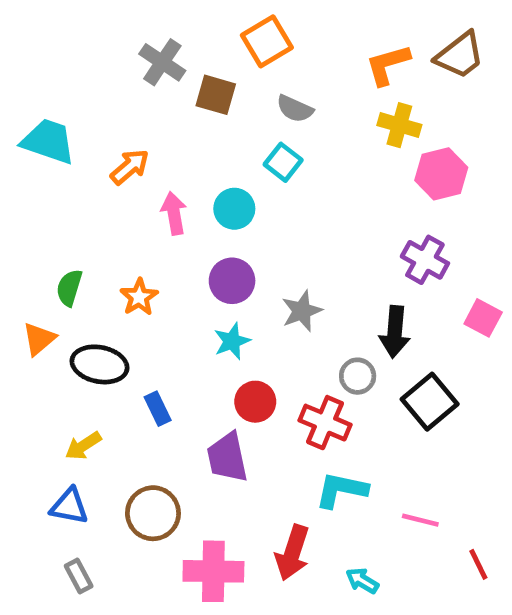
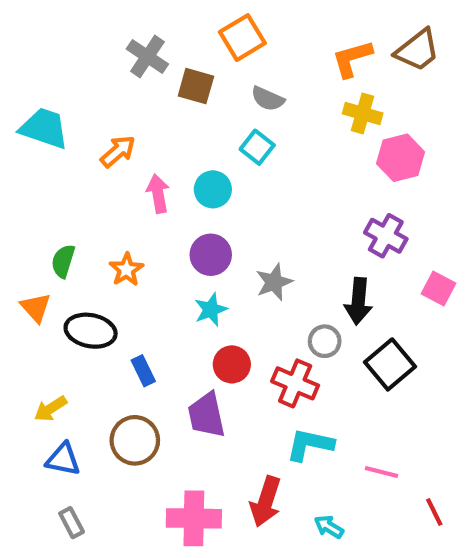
orange triangle: (39, 339) -> (36, 307), turned -32
yellow arrow: (83, 446) -> (50, 409), moved
brown circle: (153, 513) -> (135, 440), moved

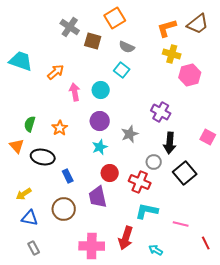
purple cross: (386, 236) -> (161, 112), moved

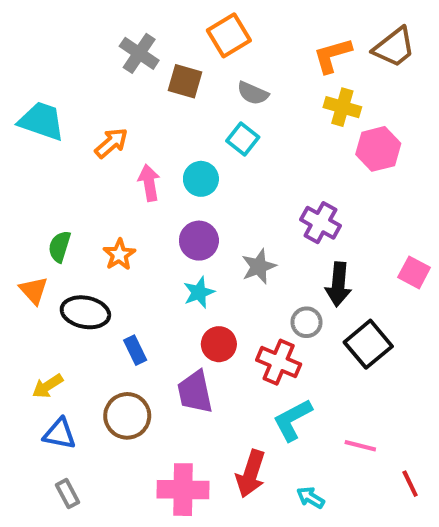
cyan L-shape: (147, 211) -> (293, 420), turned -40

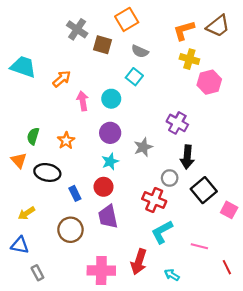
pink square: (414, 272) -> (229, 210), moved
red circle: (219, 344) -> (104, 187), moved
blue triangle: (60, 434) -> (20, 245), moved

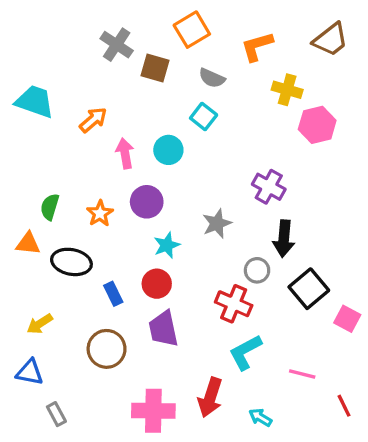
orange L-shape: (184, 30) -> (257, 46), moved
purple circle: (110, 133) -> (147, 202), moved
orange triangle: (19, 160) -> (28, 244), turned -42

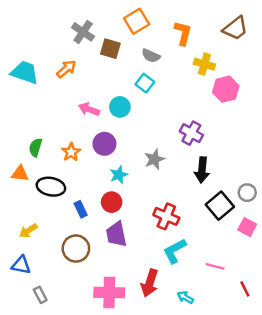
orange L-shape: (257, 46) -> (183, 33), turned 120
orange arrow: (93, 120) -> (66, 69), moved
pink arrow: (125, 153) -> (89, 109), turned -60
gray circle: (257, 270) -> (247, 193), moved

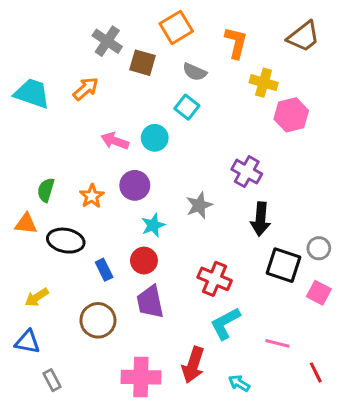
black square: (220, 206) -> (284, 265), turned -32

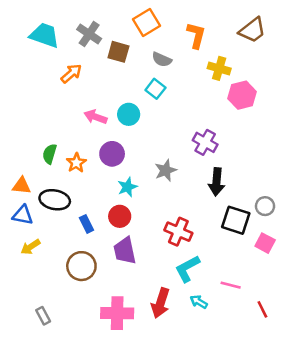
cyan trapezoid: (32, 93) -> (44, 35), moved
green semicircle: (46, 190) -> (50, 154), moved
blue triangle: (27, 342) -> (23, 215), moved
cyan arrow: (239, 383) -> (199, 302), moved

